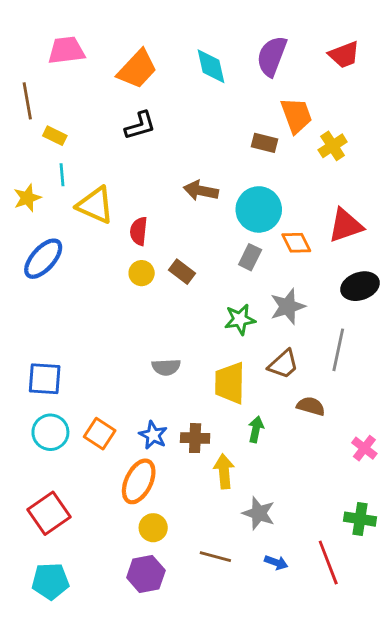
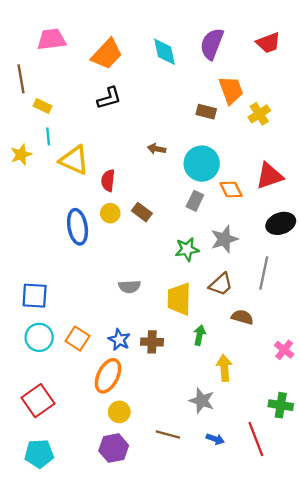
brown arrow: (201, 191) -> (157, 149), size x0.7
blue ellipse: (43, 259) -> (78, 227), moved, turned -52
yellow arrow: (224, 471) -> (224, 368), moved

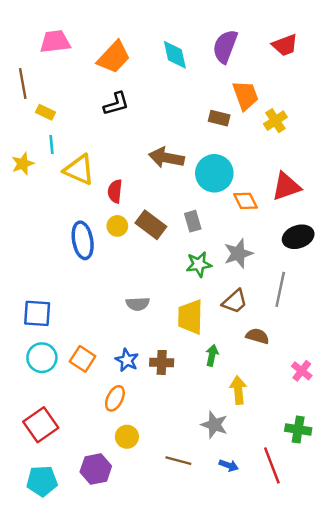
brown arrow: (157, 149) -> (166, 158), size x1.8
gray rectangle: (195, 201) -> (193, 221), moved, turned -42
brown rectangle: (142, 212) -> (151, 225), size x1.4
orange ellipse: (108, 376) -> (115, 398), size x0.7
purple hexagon: (114, 448) -> (96, 469), moved

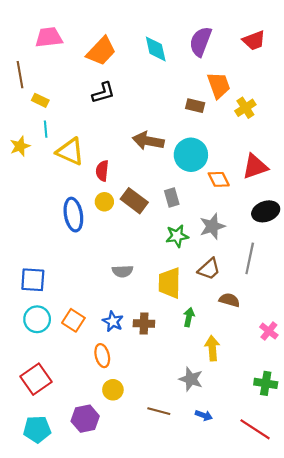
orange ellipse: (115, 398) -> (102, 356), turned -40
red line: (272, 465) -> (255, 429), moved, turned -36

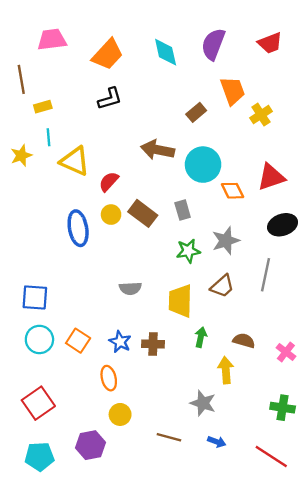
yellow rectangle: (40, 100) -> (43, 107), turned -42
brown rectangle: (195, 106) -> (196, 112), moved, turned -54
red semicircle: (102, 171) -> (109, 182), turned 36
brown semicircle: (229, 300) -> (244, 341), moved

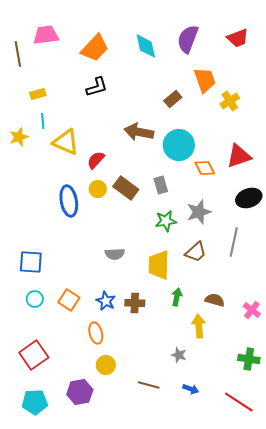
brown line: (21, 79) -> (18, 54), moved
cyan circle: (39, 339) -> (35, 299), size x0.7
gray star: (203, 403) -> (179, 355), size x0.7

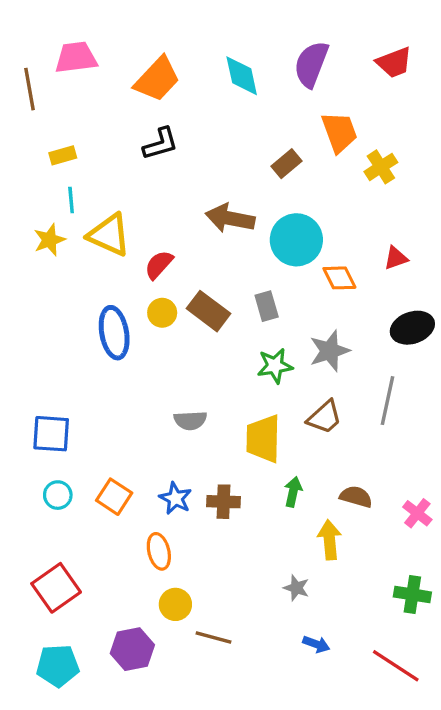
yellow star: (19, 137) -> (49, 240), moved
red triangle: (239, 156) -> (396, 258), size x0.6
brown line: (149, 385) -> (214, 638), moved

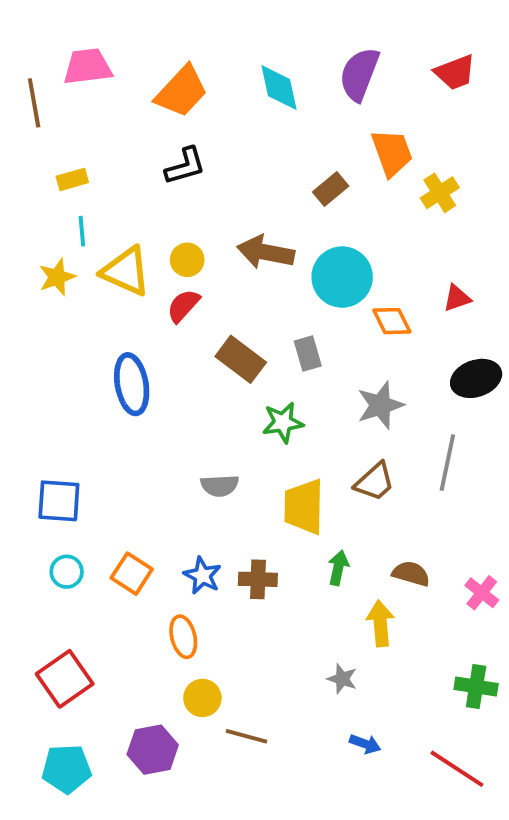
yellow circle: (162, 313) -> (187, 260), moved
green star: (275, 366) -> (283, 422), moved

